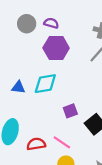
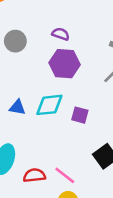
gray circle: (27, 24) -> (15, 41), moved
purple square: (70, 111) -> (80, 115), moved, turned 32

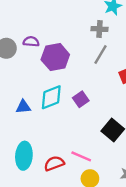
purple semicircle: (61, 34) -> (31, 42), moved
purple square: (80, 115) -> (81, 99), turned -35

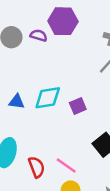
purple hexagon: (55, 57) -> (63, 21), moved
red semicircle: (54, 163) -> (37, 167), turned 78

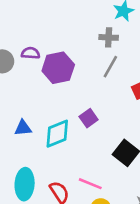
purple hexagon: (63, 21) -> (58, 68), moved
cyan diamond: (48, 98) -> (57, 134), moved

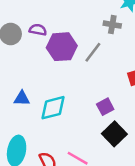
gray line: (110, 67) -> (93, 52), moved
purple square: (89, 118) -> (105, 107), moved

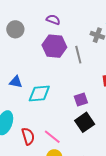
purple semicircle: (38, 30) -> (53, 20), moved
gray line: (93, 52) -> (78, 55), turned -60

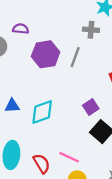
purple semicircle: (53, 20) -> (21, 29), moved
gray line: (78, 55) -> (75, 57), turned 48

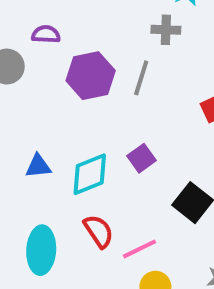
purple square: (91, 107) -> (142, 158), moved
pink line: (69, 157) -> (139, 249), turned -48
red semicircle: (42, 164) -> (99, 231), moved

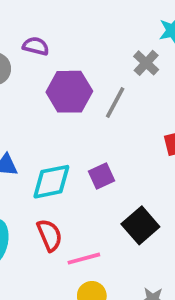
gray cross: (166, 30) -> (146, 63), turned 30

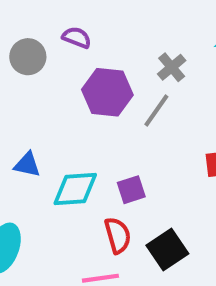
gray cross: (146, 63) -> (172, 67), moved
red semicircle: (50, 235) -> (118, 235), moved

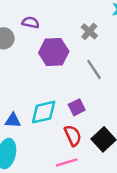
gray line: (156, 111) -> (94, 69), moved, turned -60
blue triangle: (27, 165) -> (13, 120), moved

